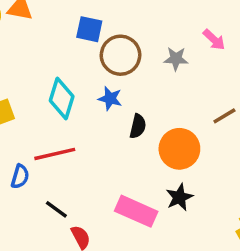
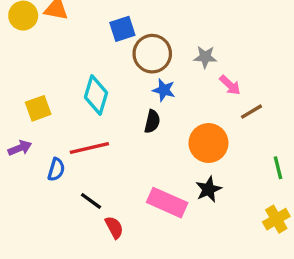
blue square: (89, 29) -> (122, 29), turned -30
pink arrow: (214, 40) -> (230, 85), moved
blue star: (110, 99) -> (164, 90), moved
black semicircle: (138, 126) -> (152, 121), moved

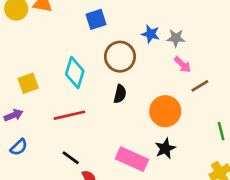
brown circle: (152, 54) -> (120, 57), moved
gray star: (205, 57) -> (176, 38), moved
blue star: (164, 90) -> (151, 34), moved
blue semicircle: (56, 169) -> (19, 147), moved, turned 30

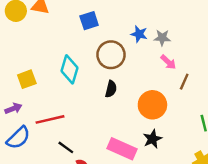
brown line: (200, 86) -> (184, 82), turned -35
red line: (69, 115) -> (50, 119), moved
blue semicircle: (19, 147) -> (18, 138), size x1.5

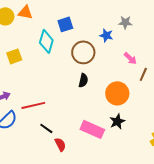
gray star: (162, 38) -> (125, 22), moved
cyan diamond: (70, 69) -> (46, 41), moved
yellow square: (27, 79) -> (14, 56), moved

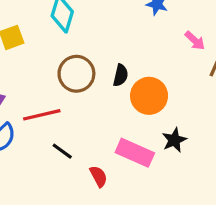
brown circle: (83, 52) -> (76, 74), moved
orange circle: (117, 93) -> (149, 96), moved
red semicircle: (60, 144) -> (99, 176), moved

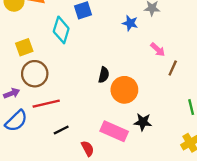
brown circle: (76, 74) -> (35, 74), moved
black star: (174, 140) -> (143, 122), turned 30
black line: (62, 151) -> (61, 130), turned -63

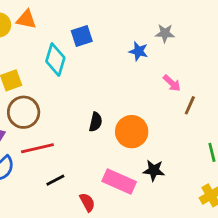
black semicircle: (104, 75) -> (96, 122), moved

